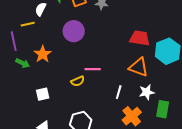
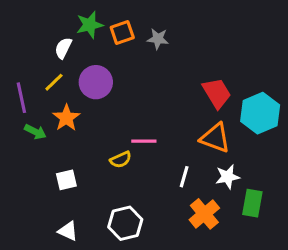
yellow line: (28, 24) -> (54, 82), moved, turned -32
purple circle: (74, 31) -> (96, 82), moved
red trapezoid: (140, 38) -> (217, 93), turned 50

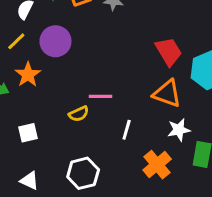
white line: (184, 177) -> (127, 130), moved

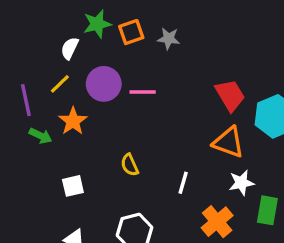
pink line: (100, 96) -> (143, 92), moved
yellow semicircle: (79, 114) -> (130, 165), turned 90

